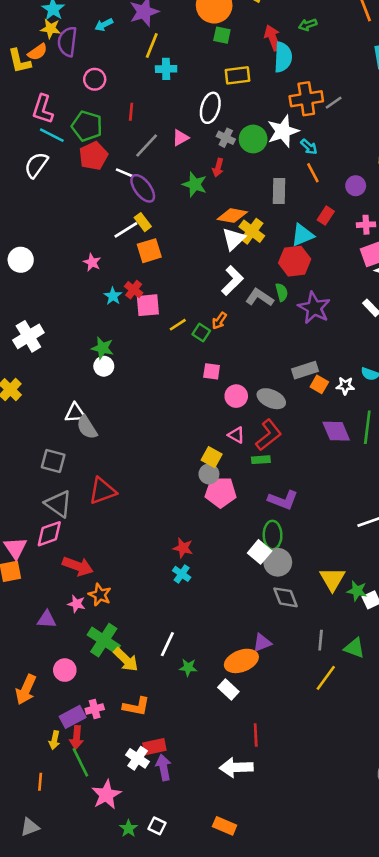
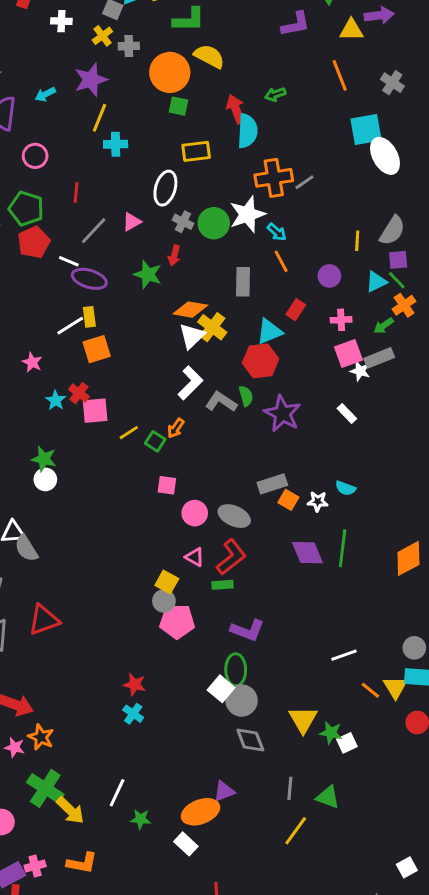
purple ellipse: (143, 188) -> (89, 279), turned -36
yellow rectangle: (143, 222) -> (89, 317), turned 30

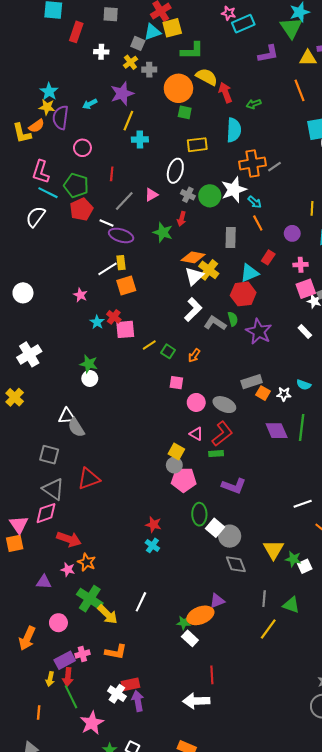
red arrow: (236, 109) -> (225, 92), moved
orange arrow: (176, 428) -> (194, 356), moved
green ellipse: (236, 670) -> (199, 514), moved
green star: (141, 819) -> (184, 623), moved

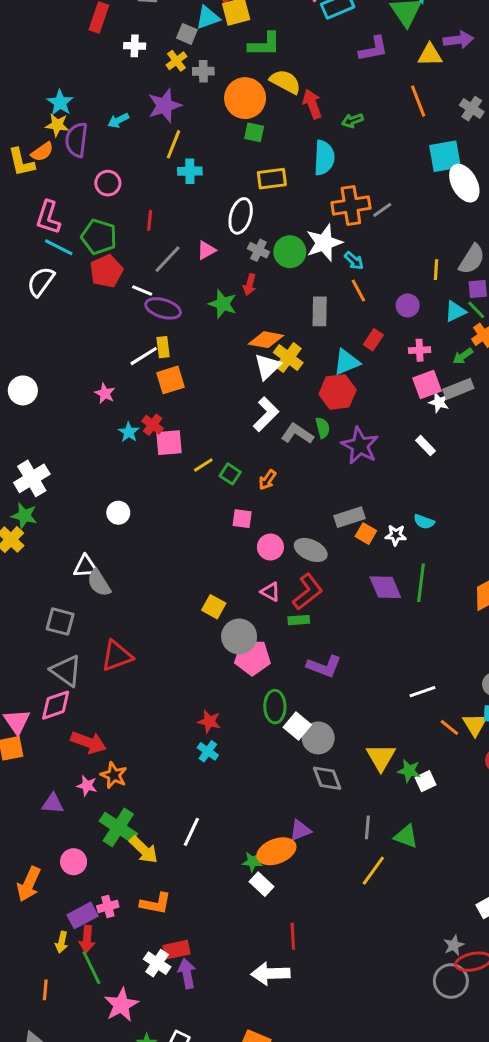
green star: (89, 364) -> (24, 516), moved
yellow square: (176, 452) -> (214, 607), moved
gray circle: (174, 465) -> (239, 636), size x1.5

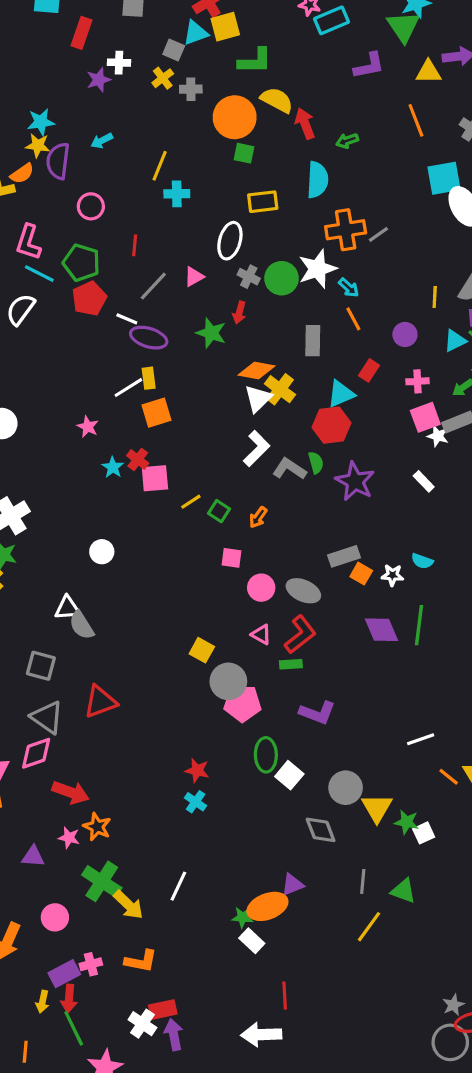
cyan star: (60, 103) -> (41, 122), turned 30
purple star: (165, 106) -> (99, 80), moved, size x0.7
gray circle: (318, 738) -> (346, 788), moved

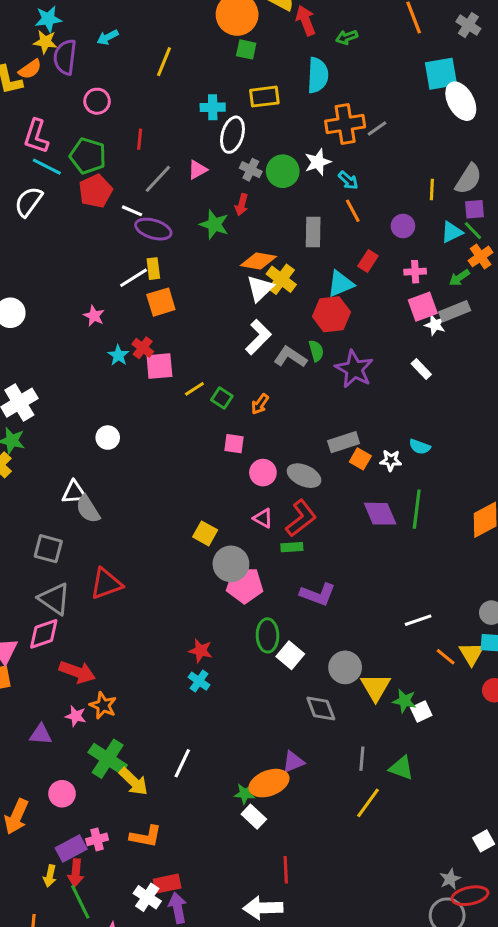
cyan cross: (177, 194) -> (213, 107), moved
white star: (317, 269) -> (318, 162), size x0.7

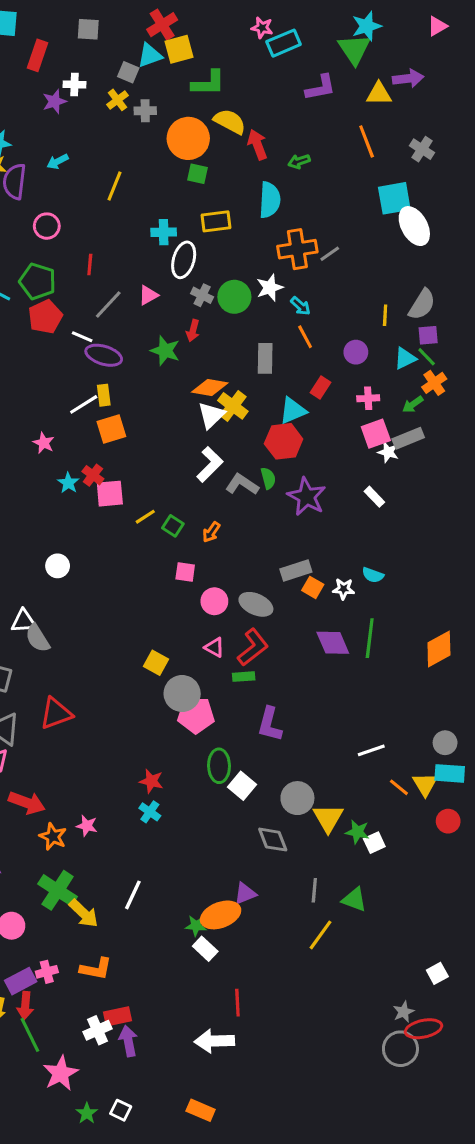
purple L-shape: (318, 594) -> (270, 724), turned 84
pink star: (76, 716) -> (87, 826), moved
white cross: (147, 897) -> (98, 1030), turned 32

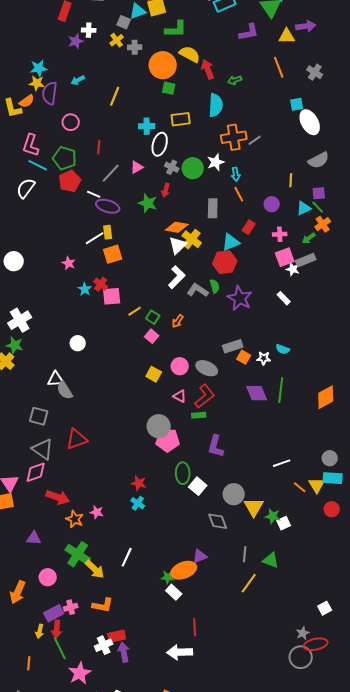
cyan square: (394, 198) -> (297, 104), size x0.6
gray semicircle: (422, 304) -> (319, 160), moved, turned 30
cyan arrow: (300, 306) -> (236, 174), turned 40
pink square: (185, 572) -> (152, 336), moved, turned 32
yellow square: (156, 663) -> (154, 374), moved

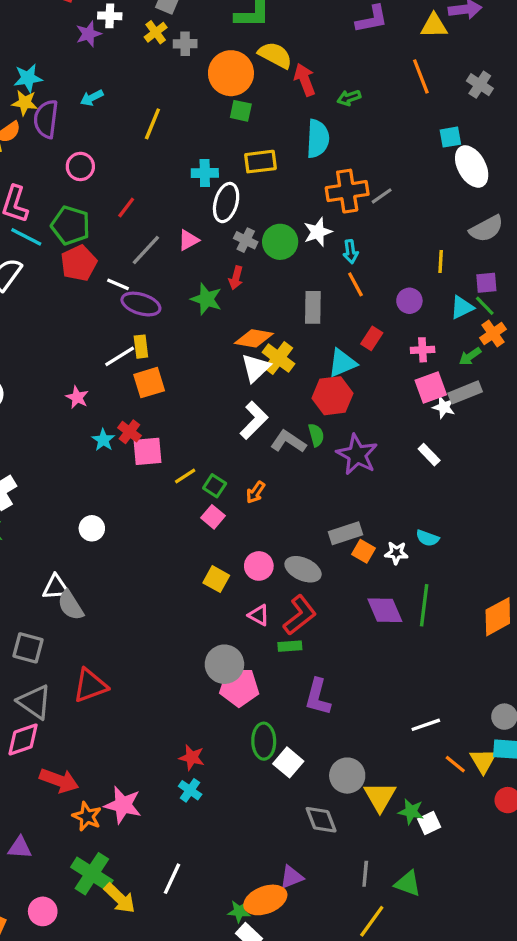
red line: (99, 147) -> (126, 207), turned 32
pink star: (97, 512) -> (123, 805), size x1.6

